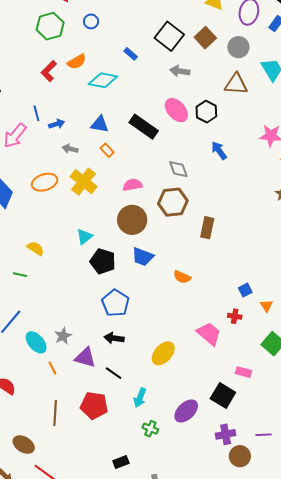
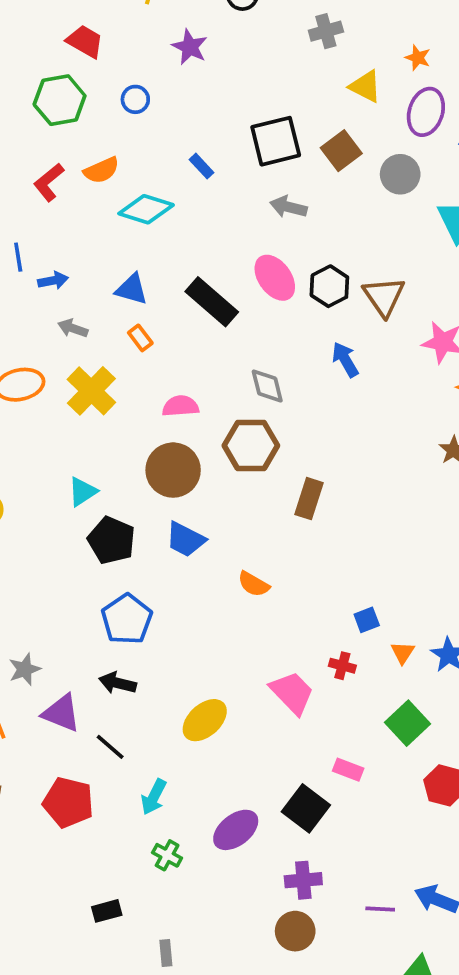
black square: (169, 36) -> (276, 141), turned 32
brown triangle: (236, 84) -> (384, 296), moved, turned 45
purple line: (264, 435) -> (380, 909), moved
brown circle: (240, 456) -> (295, 931), moved

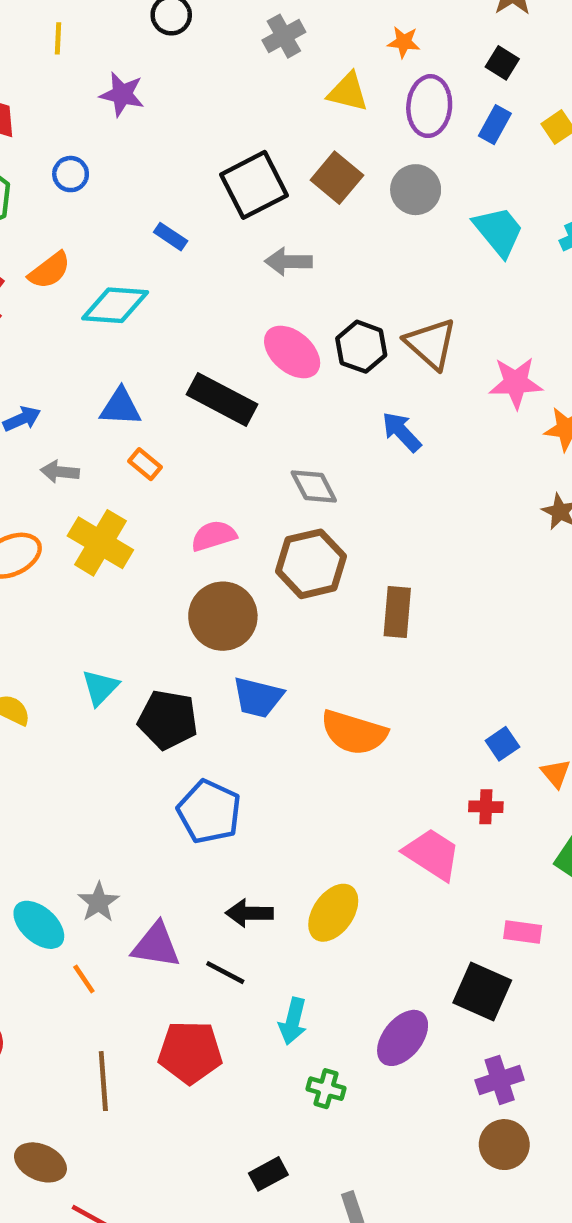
cyan triangle: (83, 492) -> (100, 687), moved
orange semicircle: (254, 584) -> (354, 733), size x1.6
black arrow: (118, 683) -> (249, 913), moved

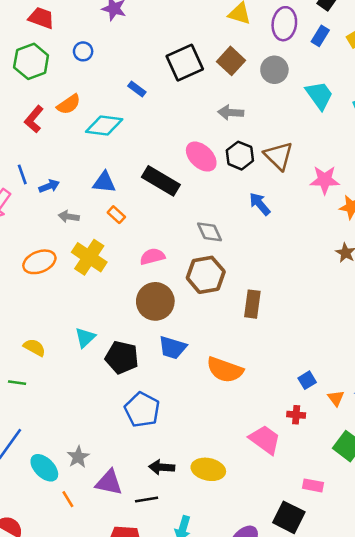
gray arrow: (288, 262) -> (231, 113), moved
yellow ellipse: (333, 913) -> (208, 469), turned 64
black line: (225, 973) -> (147, 500), turned -40

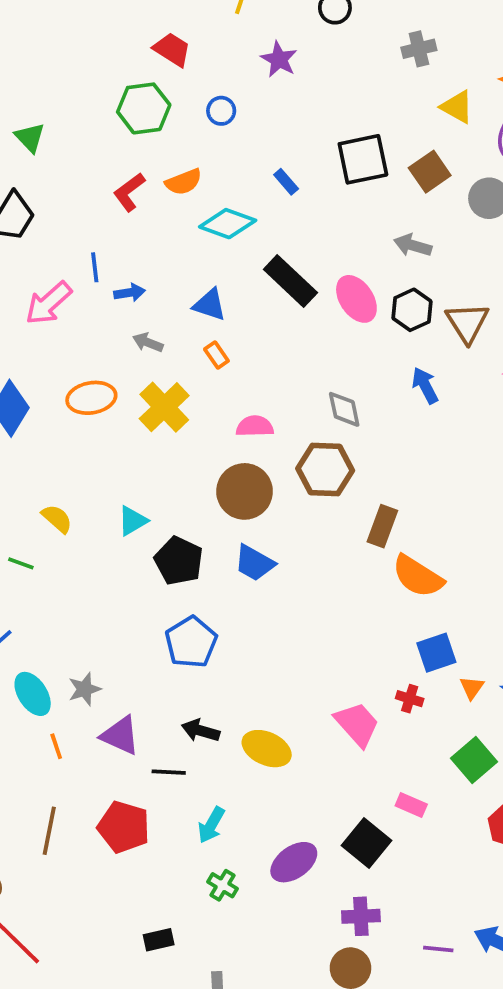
black rectangle: (161, 181) -> (290, 281), moved
orange semicircle: (225, 370) -> (418, 576), moved
blue square: (307, 380) -> (436, 653), size x1.5

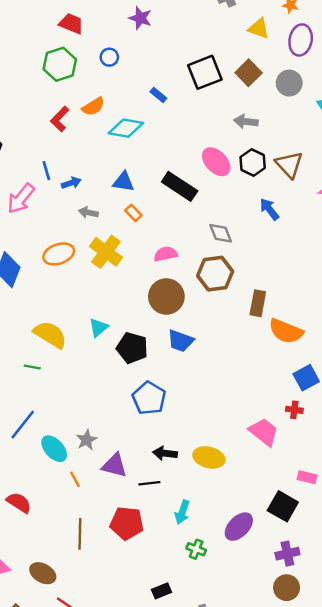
black rectangle: (290, 281) -> (180, 186), moved
yellow semicircle: (57, 519) -> (50, 335), size x1.6

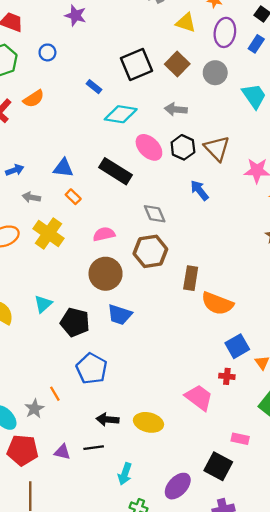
cyan diamond: (126, 128) -> (121, 114), moved
purple triangle: (114, 465) -> (62, 452), moved, size x0.7
orange line: (75, 479) -> (55, 394), moved
red pentagon: (127, 523) -> (23, 450), moved

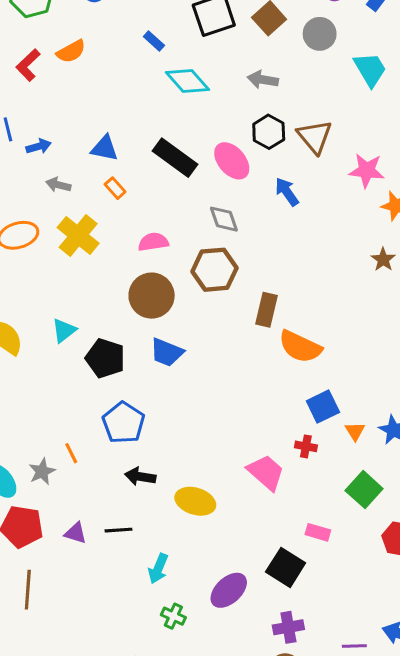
cyan diamond: (121, 114) -> (188, 81), turned 36
pink ellipse: (149, 147) -> (232, 161), moved
black arrow: (108, 420) -> (140, 476), moved

